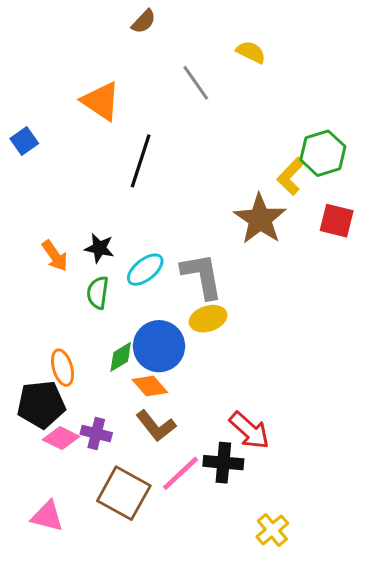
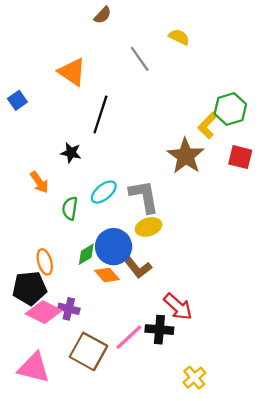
black star: (99, 248) -> (71, 153), moved
brown L-shape: (156, 426) -> (138, 267), moved
pink diamond: (61, 438) -> (44, 312), size x1.4
pink triangle: (47, 516) -> (34, 368), size x1.4

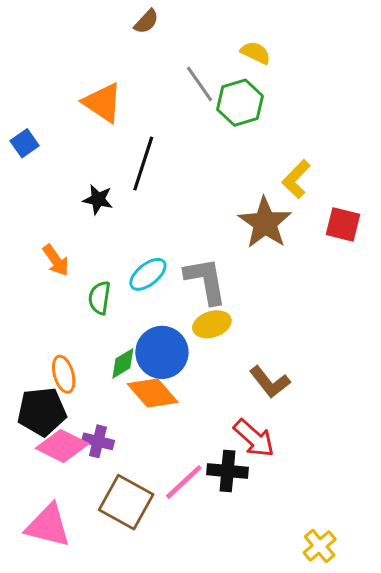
green hexagon: (230, 109) -> (240, 103), moved
black star: (71, 153) -> (98, 199), moved
brown L-shape: (138, 267) -> (270, 382), moved
orange diamond: (107, 275) -> (153, 393), size x1.4
yellow cross: (194, 378) -> (320, 546), moved

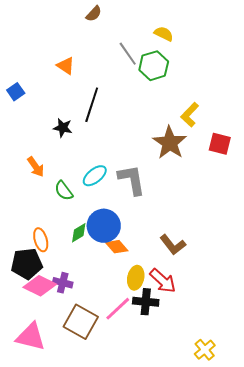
orange triangle: (103, 103) -> (66, 66), size x0.7
green semicircle: (100, 298) -> (64, 191), turned -45
yellow ellipse: (212, 324) -> (136, 278), moved, turned -60
orange diamond: (153, 393) -> (117, 247), moved, size x0.7

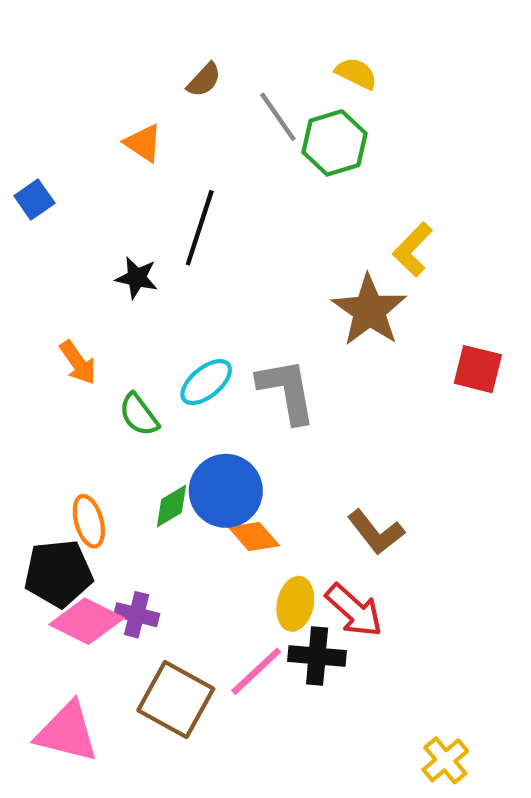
brown semicircle: (94, 14) -> (204, 80), moved
red square: (220, 144) -> (478, 369), moved

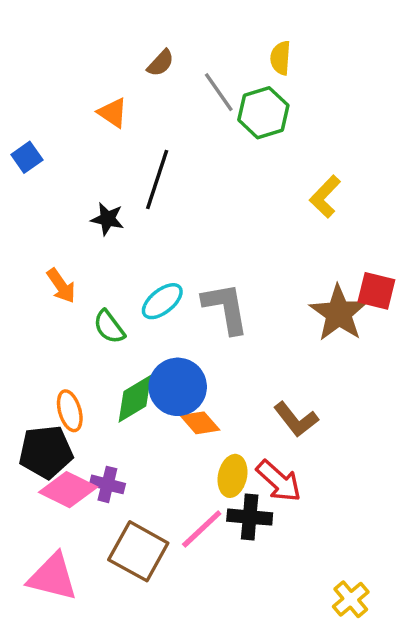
yellow semicircle: (356, 73) -> (280, 58), turned -112
brown star: (369, 310) -> (339, 313), moved
green diamond: (171, 506) -> (135, 399), size x1.4

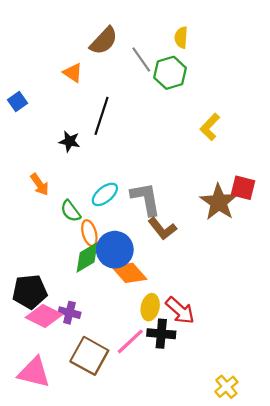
brown semicircle: (161, 63) -> (104, 41), size x1.6
orange ellipse: (70, 411) -> (89, 233), moved
brown L-shape: (296, 419) -> (162, 229), moved
orange diamond: (200, 423) -> (129, 273), size x1.4

